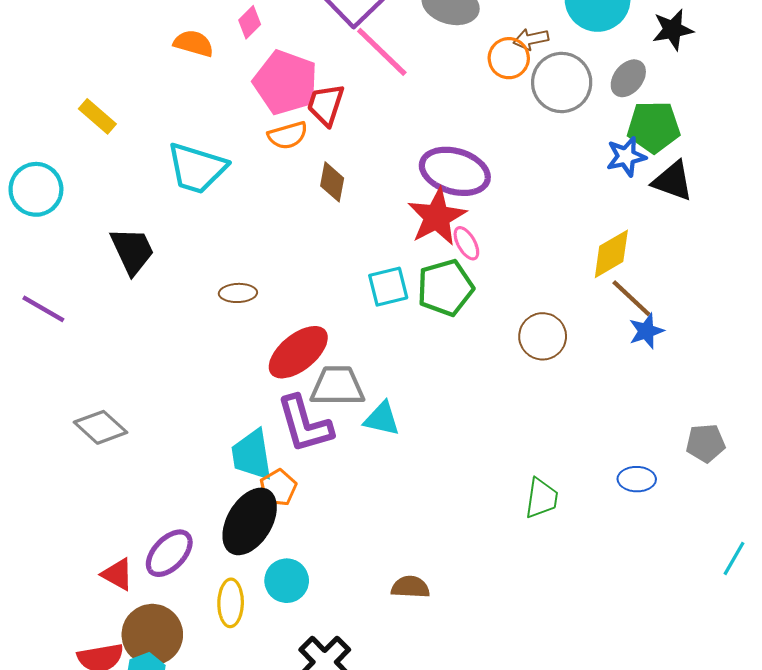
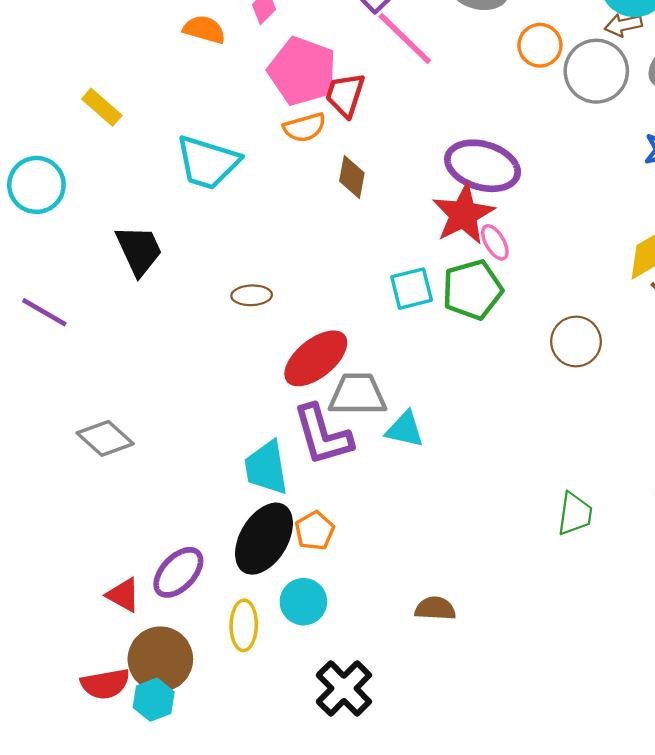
brown arrow: (531, 39) -> (623, 25), moved
orange pentagon: (278, 488) -> (315, 531), moved

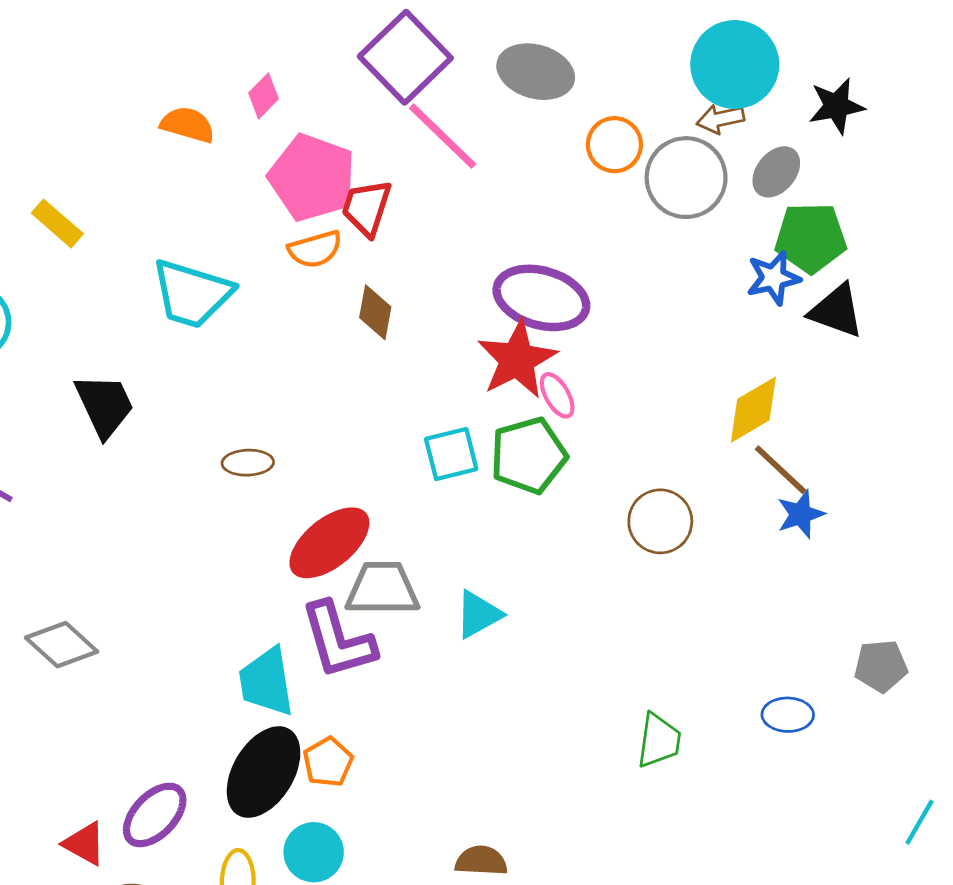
cyan triangle: (405, 429) -> (478, 614), moved, turned -42

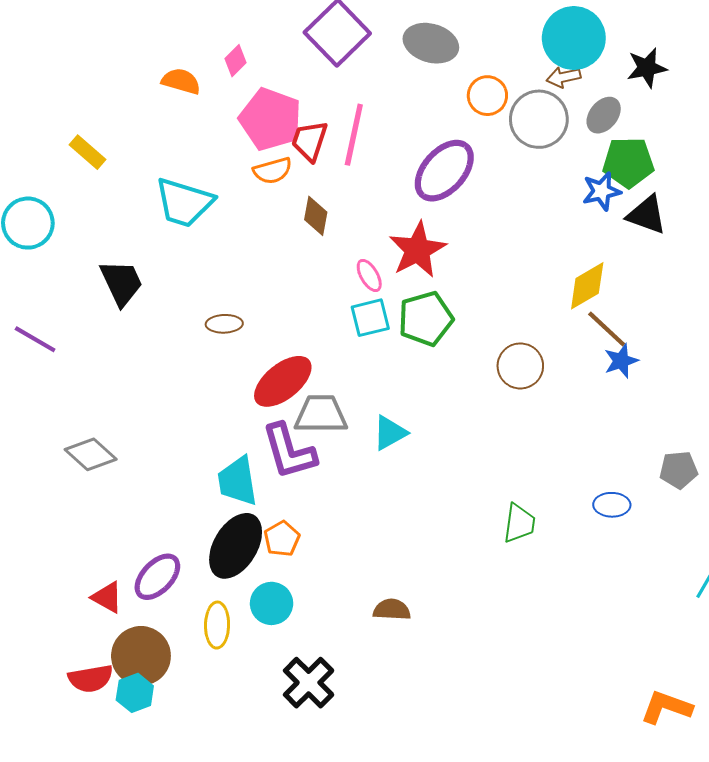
pink line: (443, 136) -> (354, 135), moved, turned 58
purple ellipse: (541, 298) -> (444, 171), moved, turned -64
pink ellipse: (557, 395) -> (369, 275), moved

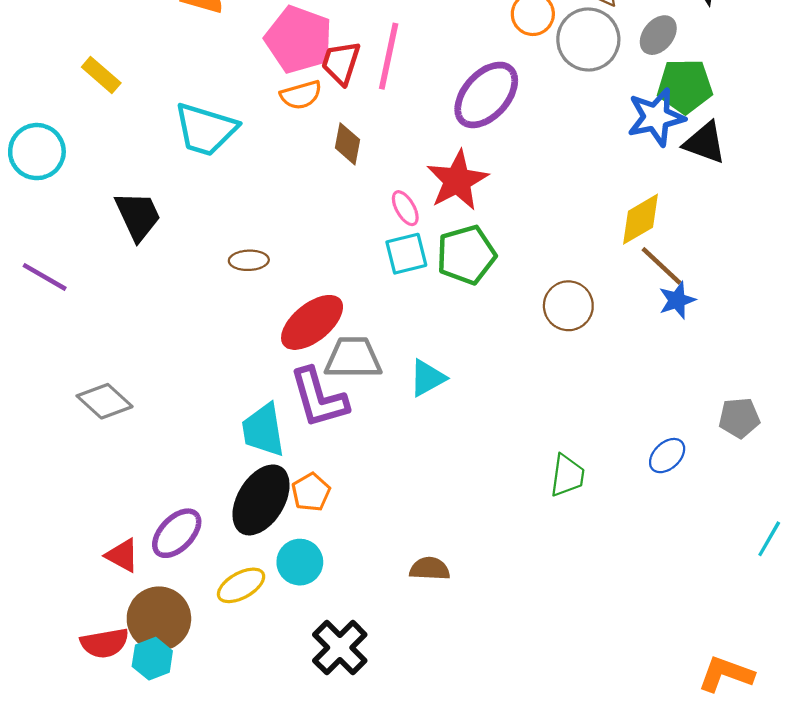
blue star: (602, 191) -> (656, 117), size x1.4
blue ellipse: (612, 505) -> (667, 456), turned -44
yellow ellipse: (217, 625) -> (241, 585), turned 60

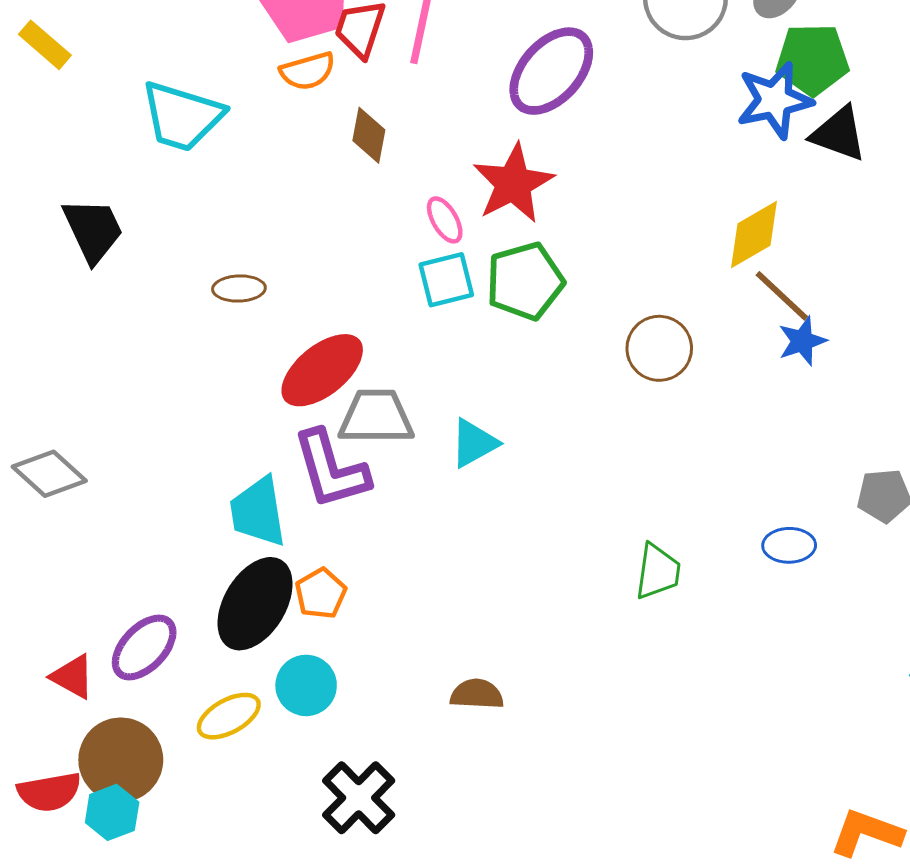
blue ellipse: (667, 456) -> (789, 545), turned 42

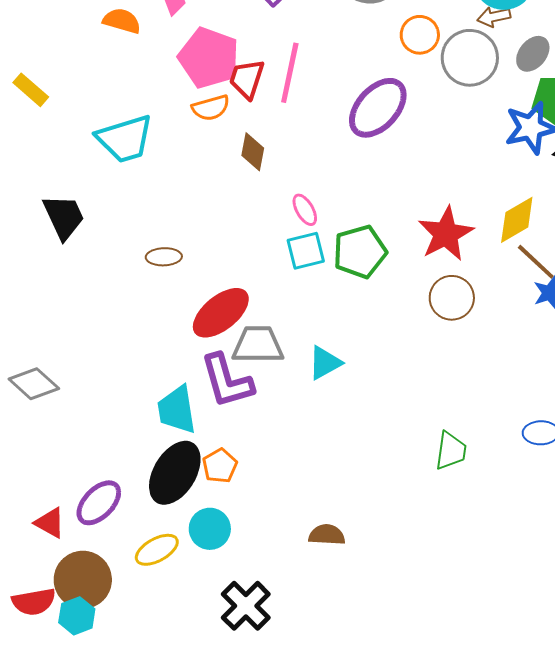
cyan trapezoid: (182, 116) -> (125, 139), turned -34
red star: (513, 183) -> (446, 234), moved

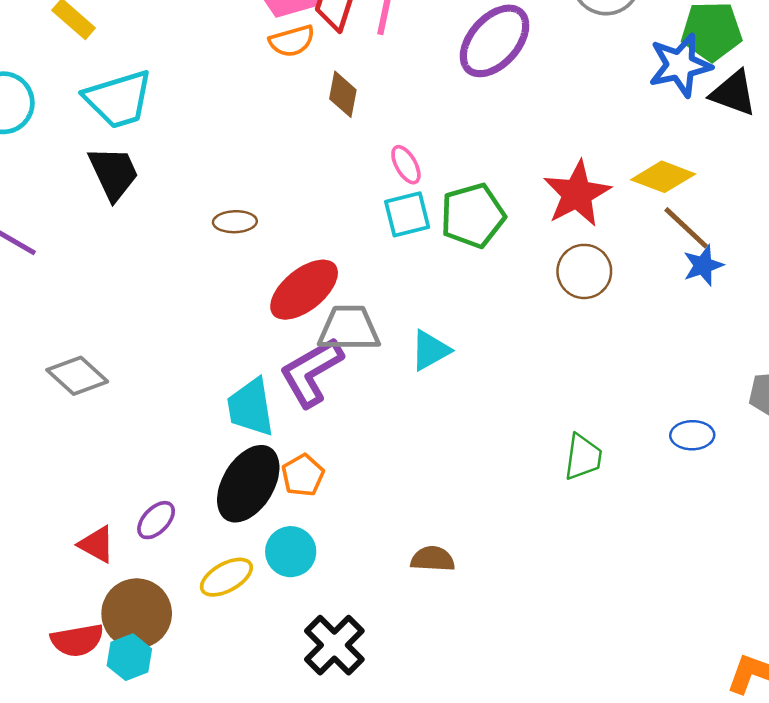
cyan trapezoid: (125, 139) -> (118, 99), moved
yellow diamond: (517, 220) -> (663, 177), turned 51
purple L-shape: (227, 381) -> (311, 372), turned 76
purple ellipse: (99, 503) -> (156, 520), size x0.7

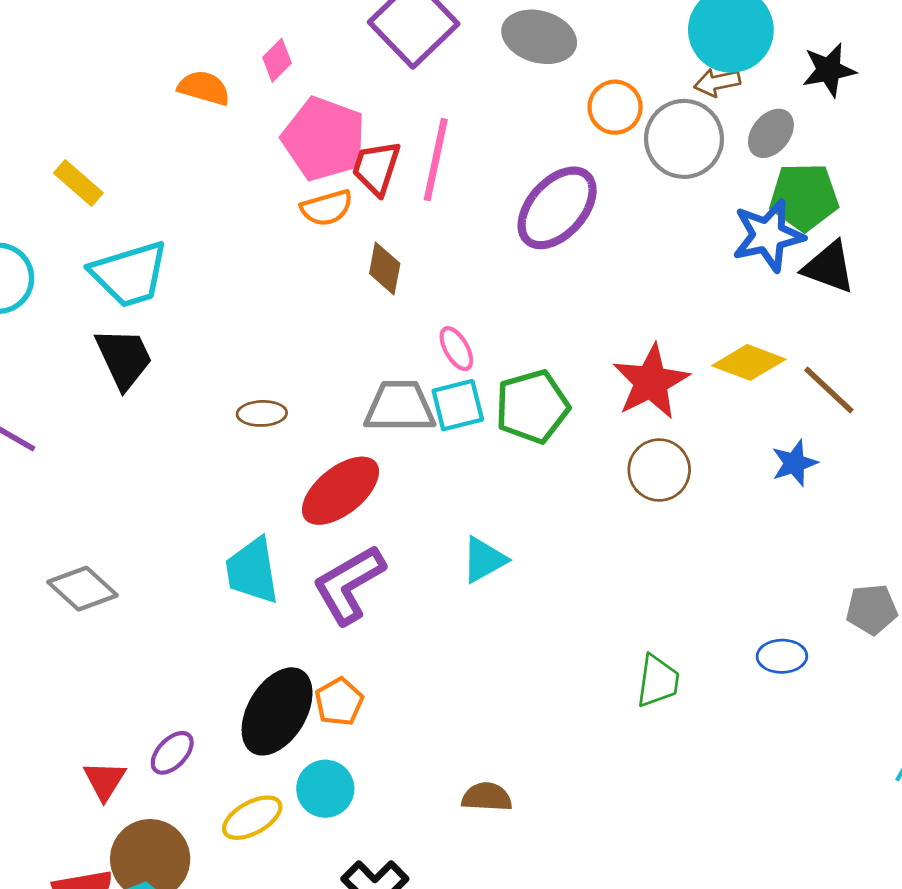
brown line: (686, 228) -> (829, 390), moved
gray trapezoid: (349, 328) -> (400, 407), moved
cyan trapezoid: (251, 407) -> (252, 571), moved
red triangle: (97, 544) -> (105, 780), turned 33

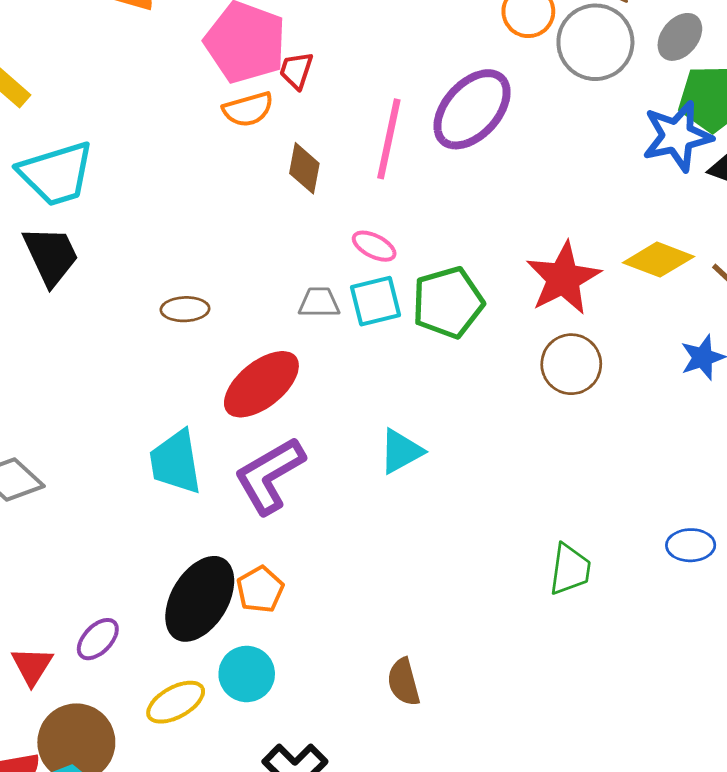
pink line: (436, 160) -> (389, 139), moved
red trapezoid: (376, 168) -> (296, 70), size x0.7
pink ellipse: (456, 349) -> (374, 246), turned -33
gray trapezoid: (400, 407) -> (319, 302), size x0.6
brown semicircle: (487, 797) -> (404, 682), turned -108

